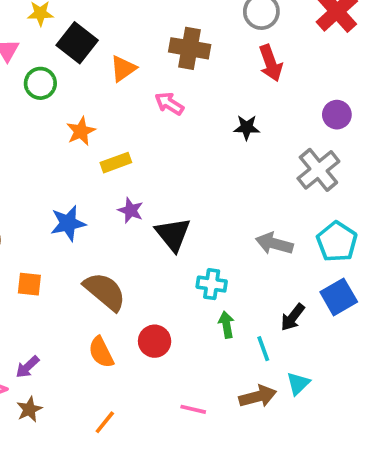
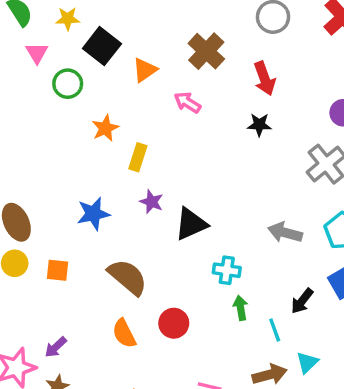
brown cross: (190, 48) -> (206, 51), turned 33
red arrow: (271, 63) -> (264, 79), moved
yellow rectangle: (116, 163) -> (138, 157), turned -52
black triangle: (173, 234) -> (191, 224), turned 45

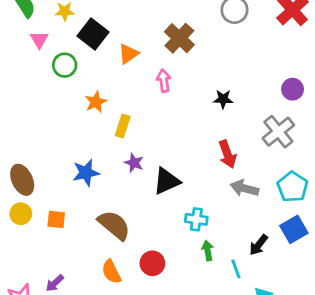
red arrow: (264, 79) -> (227, 154), moved
pink arrow: (187, 102) -> (164, 81), turned 50

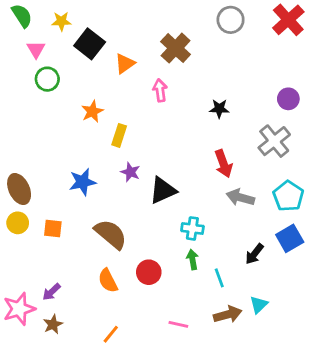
green circle: (65, 65) -> (47, 79), moved
green arrow: (208, 251) -> (192, 260), moved
cyan line: (236, 269) -> (219, 278), moved

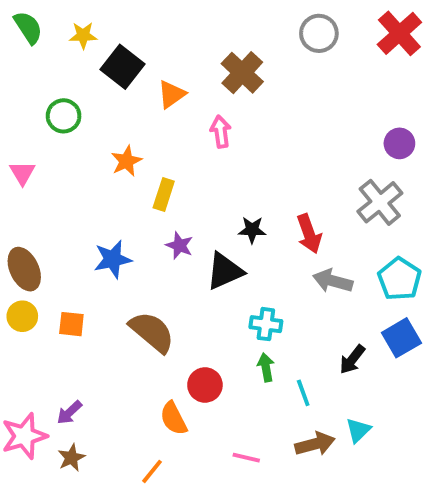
pink triangle: (36, 49) -> (22, 173), moved
black star: (219, 109) -> (252, 230), moved
orange semicircle: (108, 281) -> (174, 418), moved

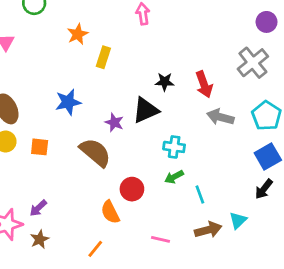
purple star: (179, 246) -> (114, 122), moved
black arrow: (352, 359) -> (264, 189), moved
green arrow: (266, 367) -> (174, 177), turned -108

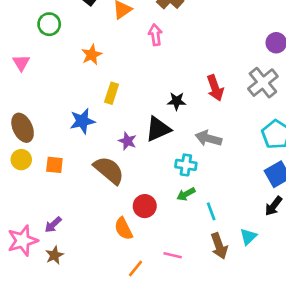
yellow rectangle: (103, 57) -> (112, 93), moved
red arrow: (204, 84) -> (215, 88), moved
gray arrow: (220, 117) -> (208, 138), moved
brown arrow: (208, 230) -> (219, 246), turned 85
orange line: (95, 249) -> (135, 268), moved

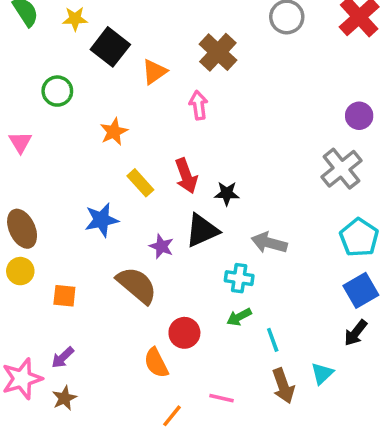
red arrow: (215, 88) -> (186, 176), moved
yellow rectangle: (112, 93) -> (140, 183), turned -60
orange square: (54, 165) -> (64, 296), moved

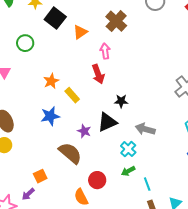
orange star: (114, 132) -> (51, 81), moved
red arrow: (186, 176) -> (98, 74), moved
cyan cross: (239, 278) -> (128, 149), turned 35
orange square: (64, 296) -> (40, 176), moved, turned -32

